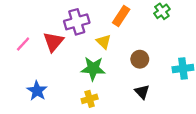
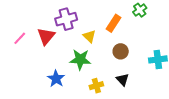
orange rectangle: (121, 16) -> (114, 23), moved
blue star: (37, 91) -> (56, 79), moved
yellow cross: (90, 99) -> (96, 86), moved

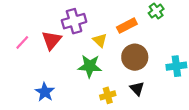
orange rectangle: (114, 23) -> (127, 26), turned 30
brown circle: (121, 51) -> (135, 57), size x1.5
blue star: (56, 79) -> (45, 92), moved

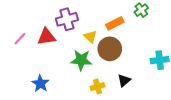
red triangle: (52, 40) -> (47, 37), turned 42
brown circle: (135, 57) -> (110, 49), moved
black triangle: (137, 89) -> (124, 80), turned 32

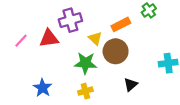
yellow cross: (98, 87) -> (85, 91), moved

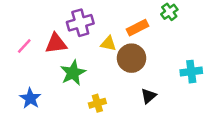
yellow triangle: (95, 38) -> (108, 43), turned -32
green star: (85, 63) -> (73, 73), moved, turned -30
blue star: (43, 88) -> (30, 98), moved

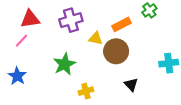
red triangle: (56, 43) -> (30, 19), moved
black triangle: (149, 96) -> (131, 85), turned -32
blue star: (30, 98) -> (17, 76), moved

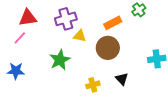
yellow triangle: (96, 38) -> (80, 36), moved
blue star: (17, 76) -> (16, 71), turned -30
yellow cross: (86, 91) -> (93, 85), moved

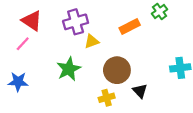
red triangle: (28, 18) -> (32, 21), turned 42
yellow triangle: (80, 36) -> (92, 41), turned -32
brown circle: (108, 48) -> (117, 70), moved

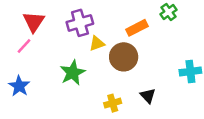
red triangle: (32, 21) -> (34, 22), turned 30
brown circle: (117, 70) -> (124, 57), moved
blue star: (18, 82) -> (19, 86), turned 30

